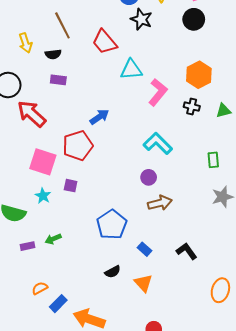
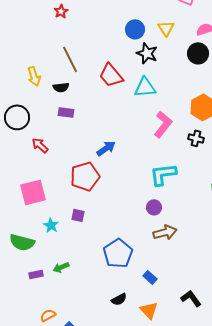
cyan triangle: (131, 70) -> (145, 87), moved
red arrow: (32, 114) -> (40, 145), size x0.6
cyan L-shape: (158, 143) -> (163, 174), turned -52
pink square: (43, 162) -> (33, 192), moved, turned -32
black L-shape: (187, 251) -> (191, 298), moved

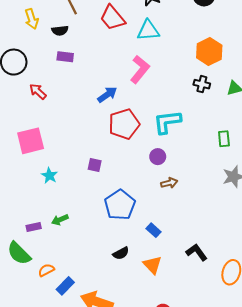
pink L-shape: (163, 124) -> (140, 69), moved
red pentagon: (85, 176) -> (124, 124), moved
purple square: (78, 215) -> (95, 165), moved
brown arrow: (165, 232) -> (169, 183), size x0.7
green semicircle: (22, 242) -> (19, 253), moved, turned 30

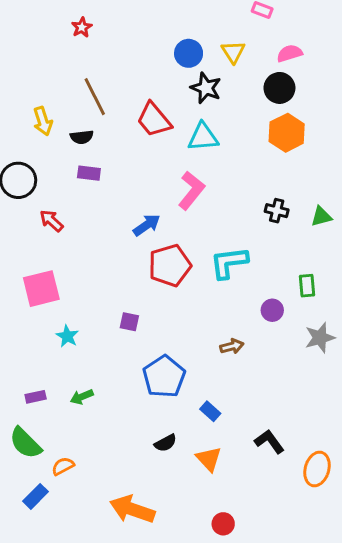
orange hexagon: (209, 52) -> (287, 133), moved
purple circle: (158, 157) -> (272, 310), moved
purple rectangle: (34, 227) -> (36, 397), moved
blue rectangle: (65, 286) -> (36, 496), moved

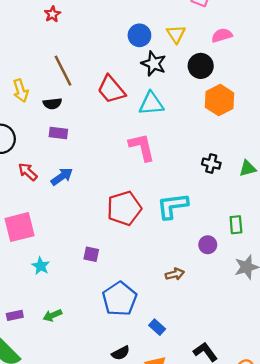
black circle: (279, 88) -> (201, 66), moved
pink L-shape: (191, 190) -> (142, 147), turned -52
blue arrow: (147, 225) -> (62, 177), moved

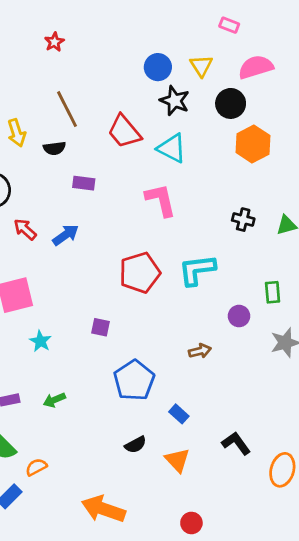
pink semicircle: (222, 35) -> (256, 67), size x1.4
cyan triangle: (151, 104) -> (172, 148), turned 32
purple rectangle: (58, 133) -> (84, 183), moved

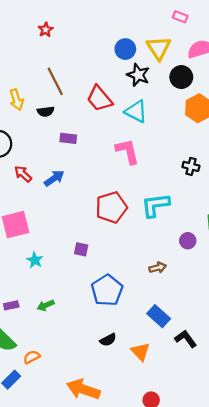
yellow triangle: (201, 66) -> (159, 48), size x1.4
blue rectangle: (179, 414) -> (159, 316), moved, size x1.5

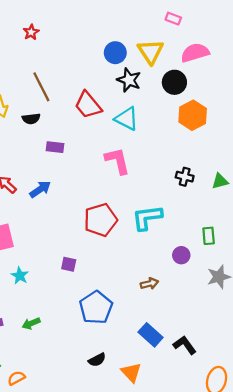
black L-shape: (186, 339) -> (185, 345), moved

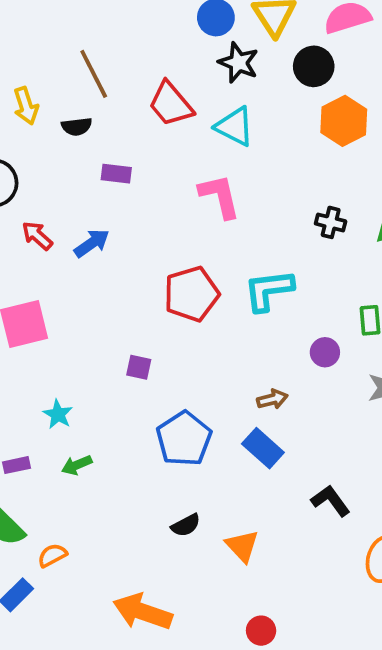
cyan star: (20, 276) -> (58, 414), moved
blue rectangle: (151, 335) -> (263, 448), moved

